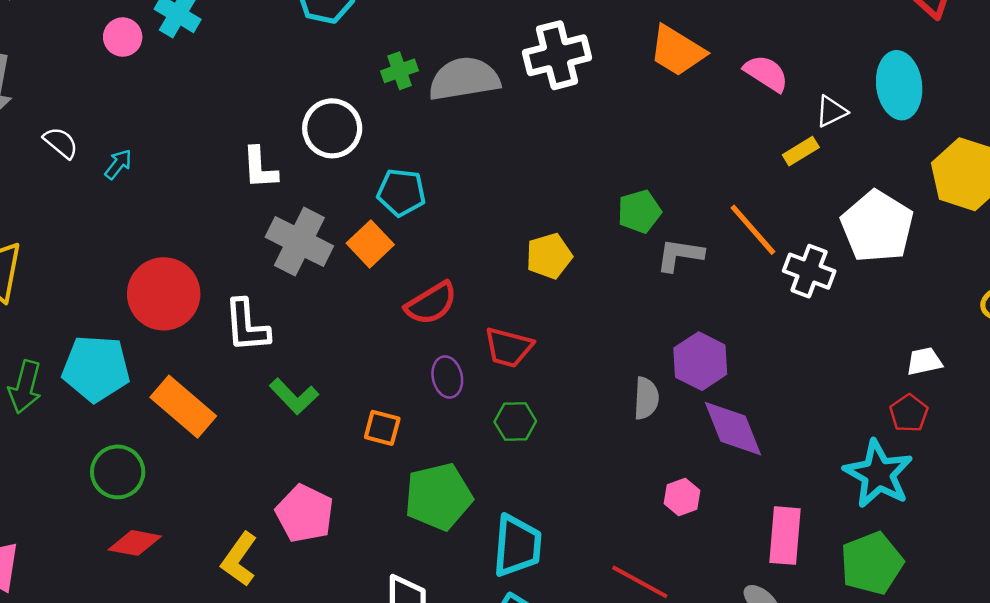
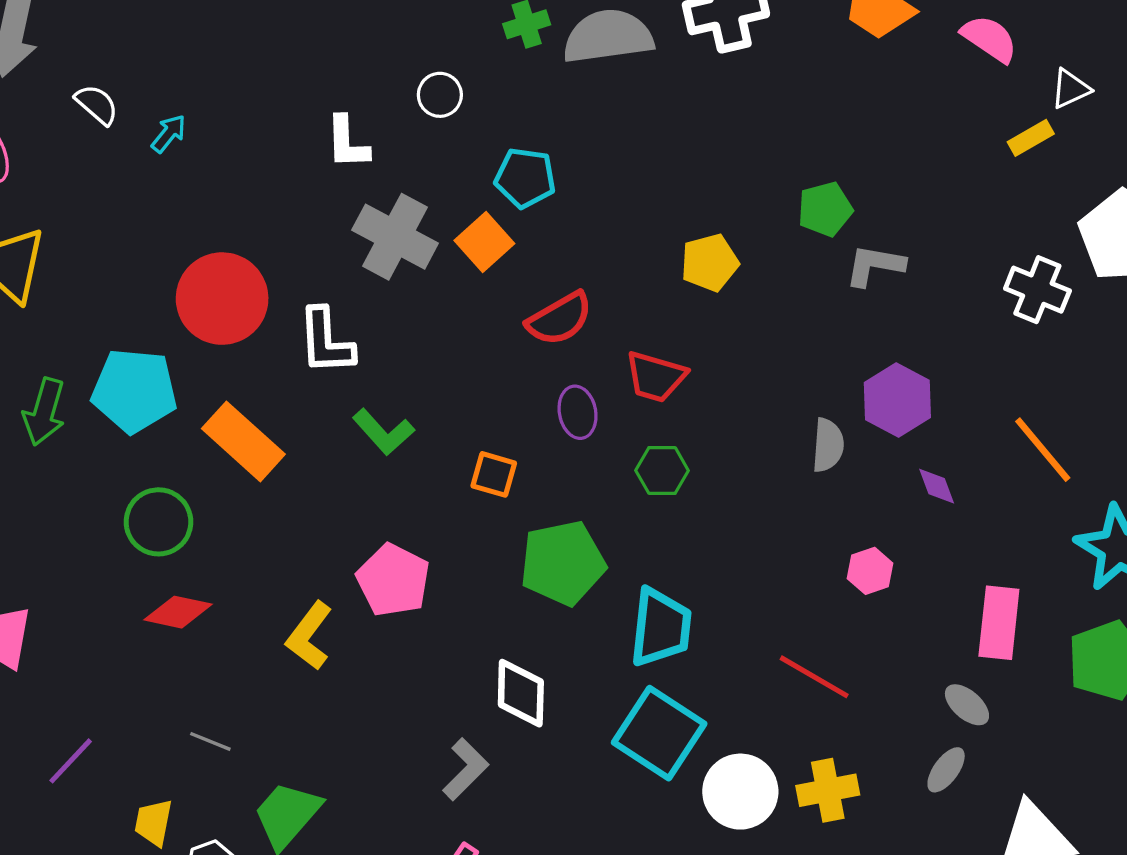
white circle: (332, 128) -> (440, 95), size x0.6
orange line: (753, 230) -> (1043, 450), moved
purple diamond: (733, 429) -> (937, 486), size x0.5

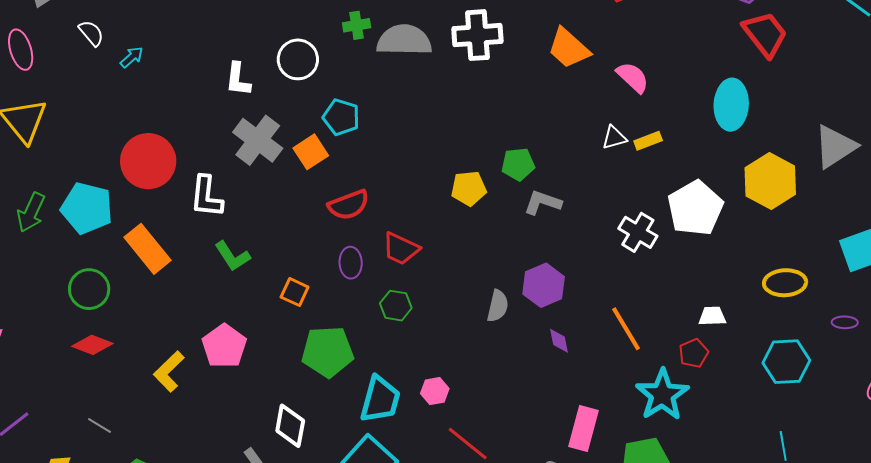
white triangle: (1070, 89) -> (614, 138), moved
white circle: (440, 95) -> (298, 59), size x1.5
yellow pentagon: (710, 263) -> (469, 188), moved
pink hexagon: (870, 571) -> (435, 391), moved

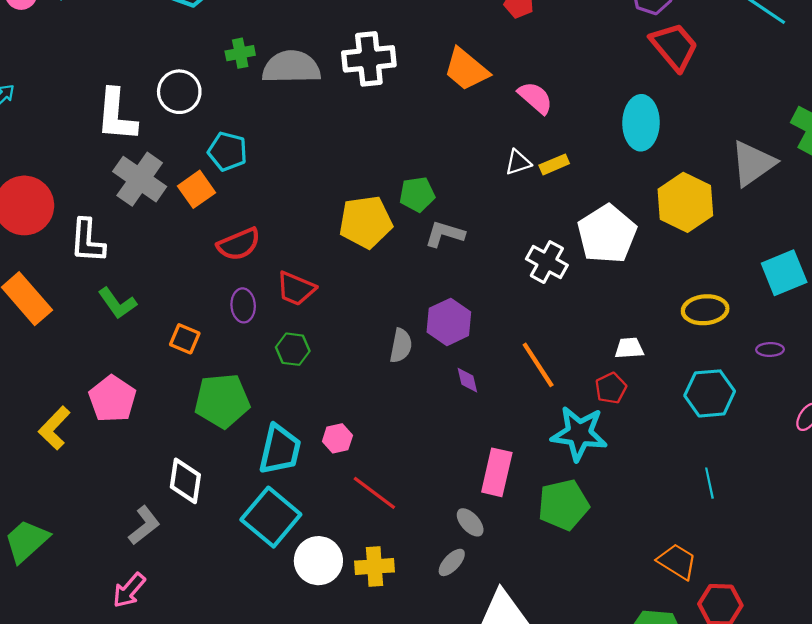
white L-shape: (238, 79) -> (116, 115), size x1.5
yellow pentagon: (469, 188) -> (366, 222), size x1.4
cyan star: (662, 395) -> (579, 433), turned -30

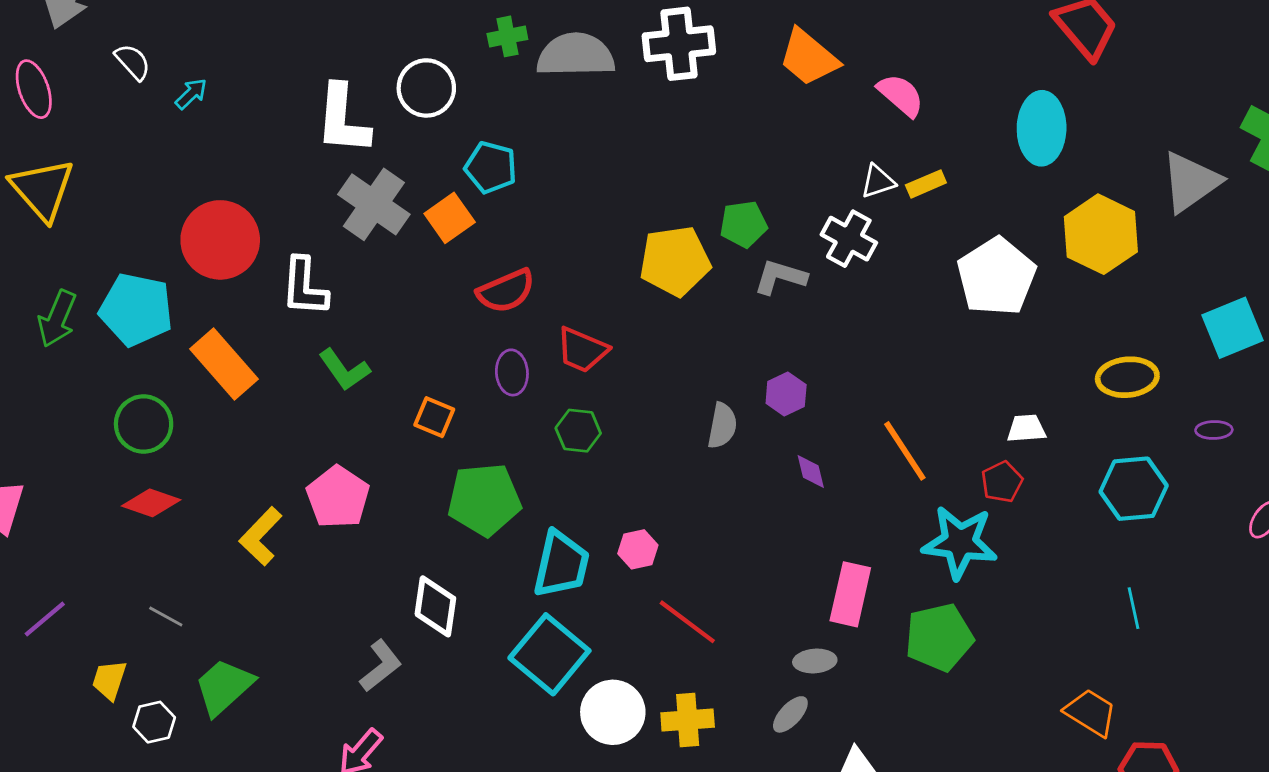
white cross: (547, 262) -> (849, 239), moved
purple hexagon: (449, 322) -> (786, 394), size x0.7
gray ellipse: (470, 522) -> (815, 661), turned -52

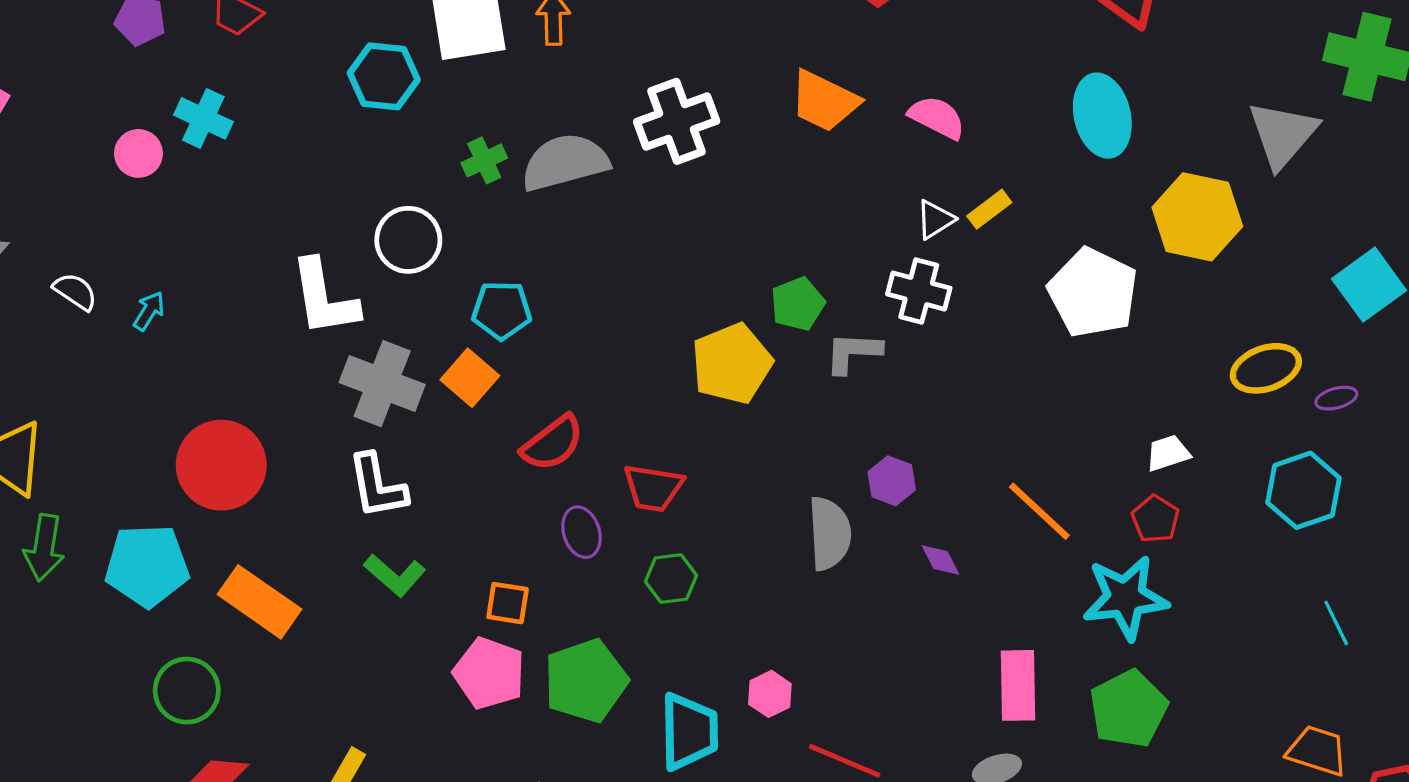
white L-shape: (304, 287) -> (377, 486), moved
green arrow: (57, 319) -> (44, 548), moved
gray semicircle: (722, 426) -> (830, 533), size x1.4
purple ellipse: (1214, 430) -> (1336, 398), moved
pink pentagon: (338, 497) -> (489, 673), moved

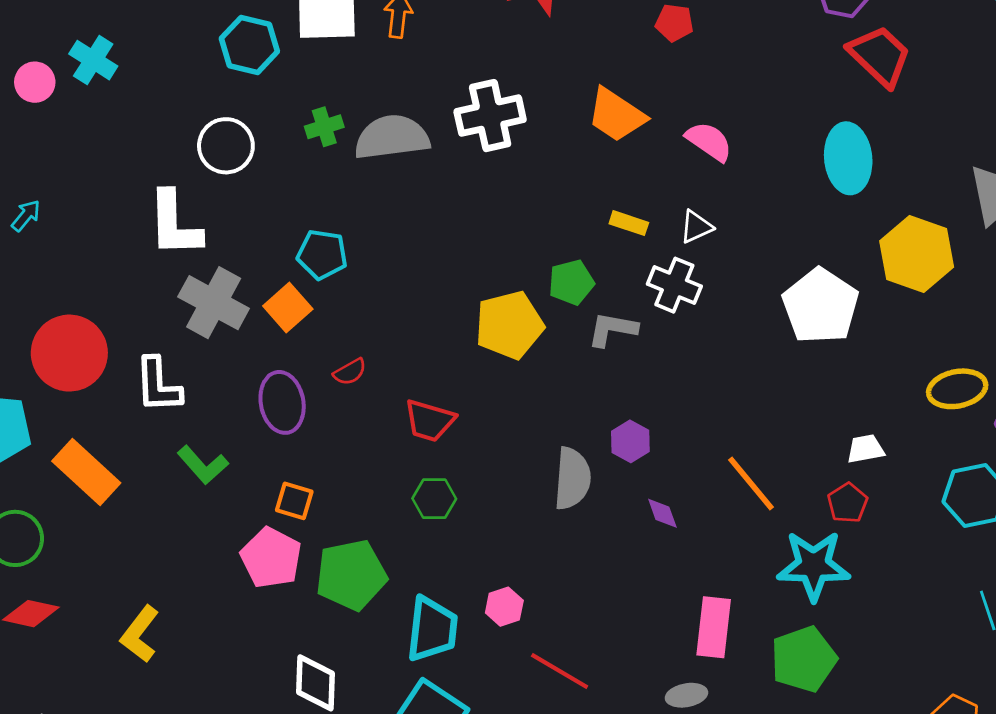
yellow rectangle: (989, 209) -> (629, 223), moved, turned 48
white circle: (408, 240) -> (226, 146), moved
red semicircle: (553, 443) -> (350, 372), size x0.6
white L-shape: (377, 486) -> (158, 385), moved
purple ellipse: (582, 532) -> (282, 402), moved, size x1.4

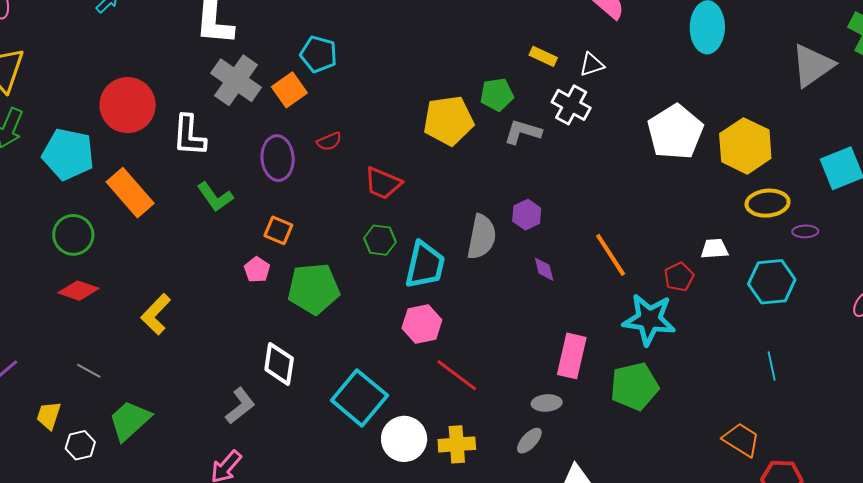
yellow hexagon: (917, 254) -> (745, 146), moved
white trapezoid: (865, 449) -> (714, 249), moved
pink pentagon: (271, 558) -> (257, 270), size x0.6
pink hexagon: (504, 607) -> (422, 324), size x1.4
cyan trapezoid: (432, 629) -> (425, 265), moved

